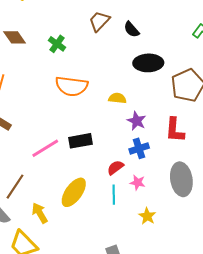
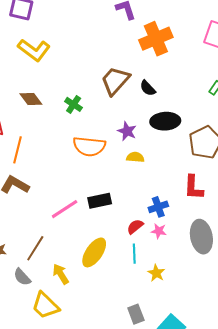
brown trapezoid: (99, 21) -> (115, 81), size x1.4
purple star: (137, 121) -> (127, 131), moved
pink star: (138, 183) -> (159, 231), moved
yellow star: (147, 216) -> (156, 273), moved

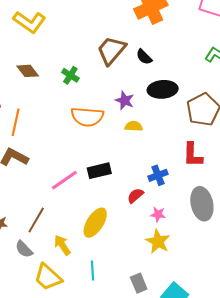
pink star: (159, 231) -> (158, 214), moved
cyan line: (134, 254) -> (92, 271), moved
yellow star: (156, 273) -> (158, 241), size x1.4

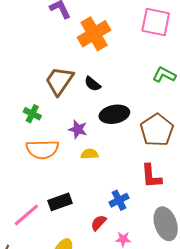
green cross: (70, 75) -> (32, 114), moved

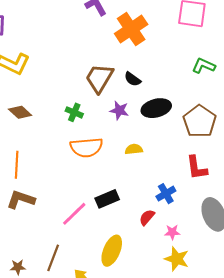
purple star: (78, 129) -> (119, 110), moved

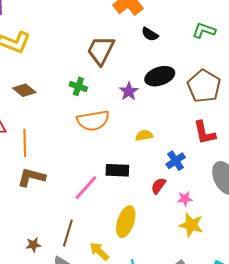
black semicircle: (133, 79) -> (150, 34), moved
purple star: (119, 110) -> (129, 91), moved, turned 30
yellow semicircle: (134, 149) -> (144, 135), moved
black rectangle: (107, 199) -> (117, 170), turned 30

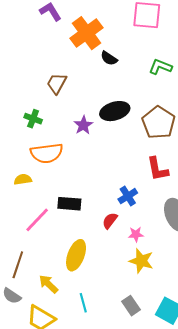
black semicircle: (150, 34) -> (109, 58), moved
brown trapezoid: (101, 50) -> (57, 83), size x0.7
yellow semicircle: (144, 135) -> (23, 179), moved

